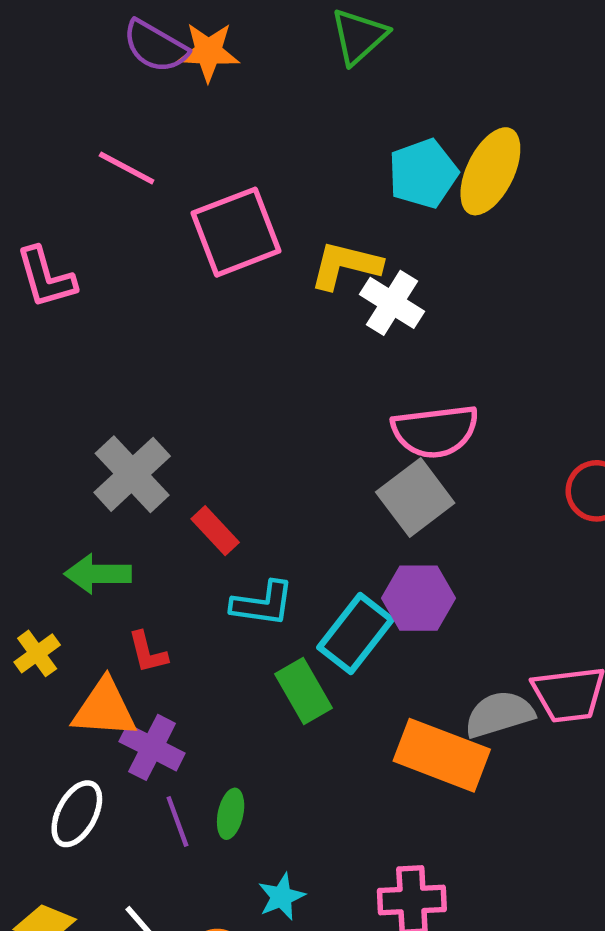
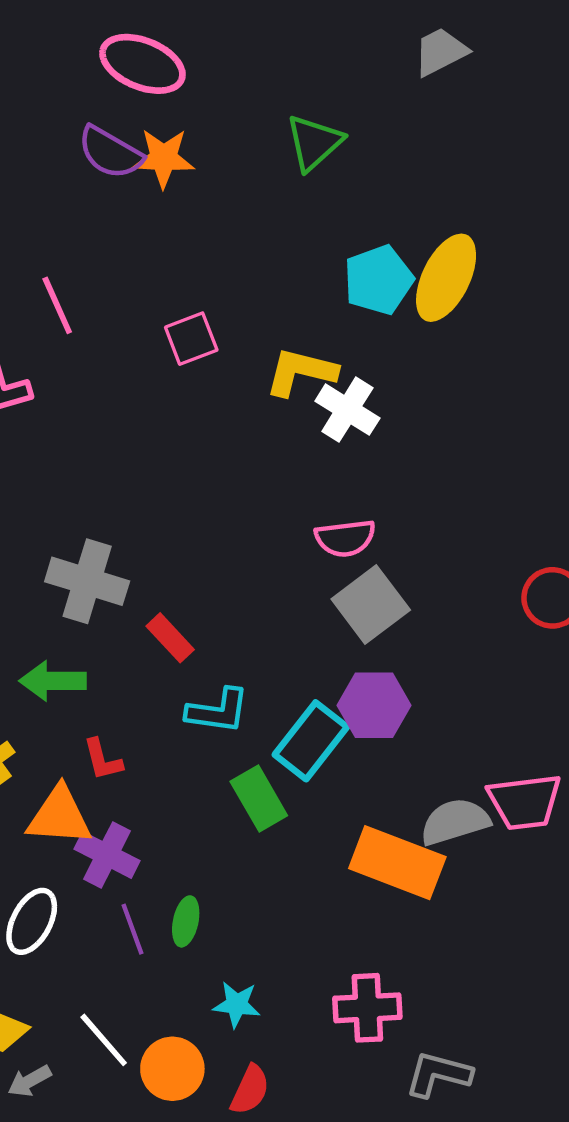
pink line: (127, 168) -> (57, 305), moved, turned 38
pink square: (236, 232) -> (191, 339), size x0.6
pink semicircle: (435, 431) -> (345, 538), moved, size x0.7
gray cross: (132, 474) -> (87, 581), turned -30
cyan star: (281, 897) -> (237, 1004), turned 30

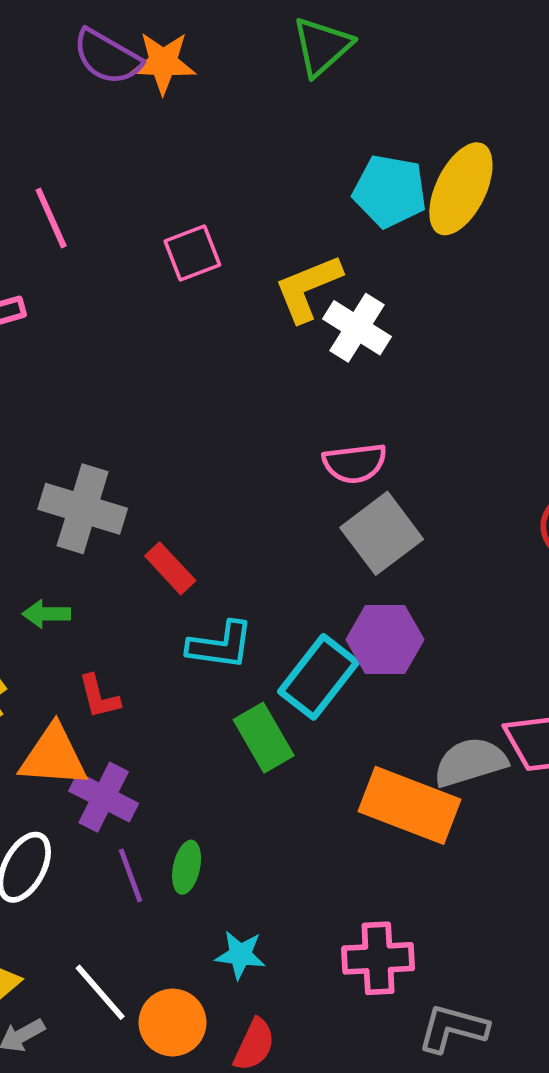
cyan pentagon: (378, 280) -> (390, 191), turned 30
yellow L-shape: (301, 372) -> (308, 288), turned -36
green arrow: (53, 681) -> (46, 614), size x0.7

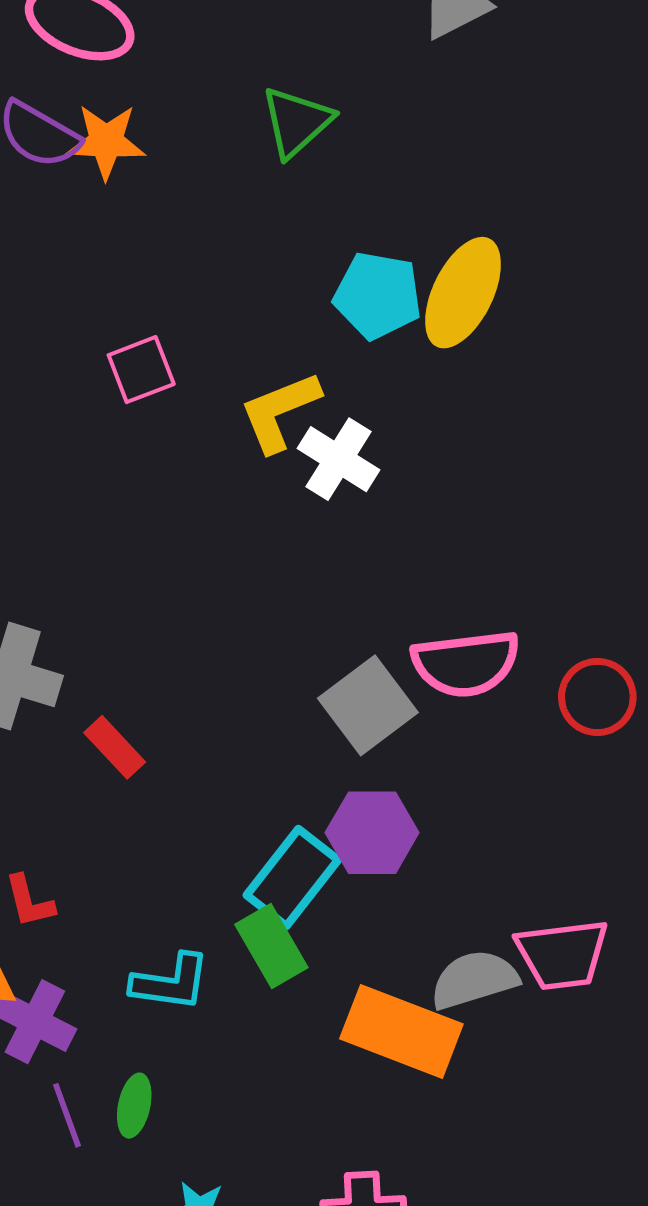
pink semicircle: (355, 463) -> (466, 663), moved, size x1.4
cyan L-shape: (220, 645) -> (171, 982), moved
green rectangle: (264, 738) -> (271, 946), moved

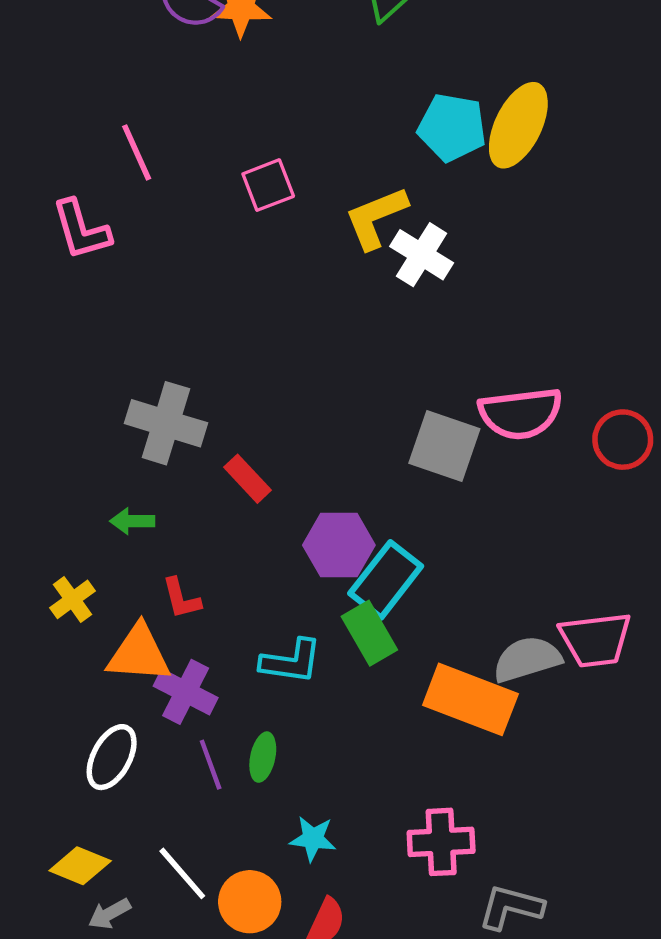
gray square: (368, 705) -> (444, 446), turned -34
purple hexagon: (372, 833) -> (339, 545), moved

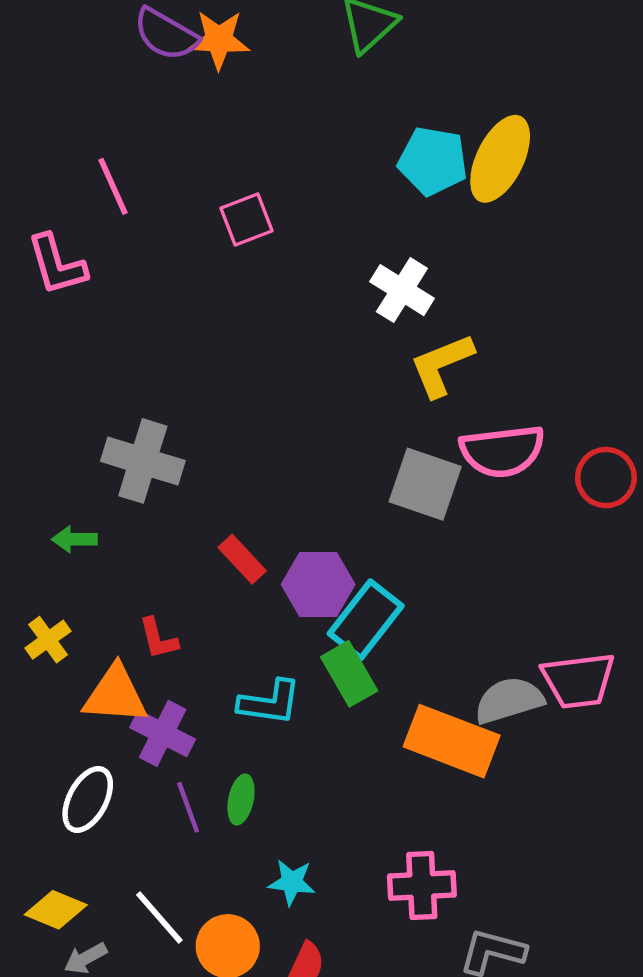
yellow L-shape: (376, 218) -> (442, 365), moved
red rectangle: (248, 479) -> (242, 559), moved
green arrow: (132, 521) -> (74, 539), moved

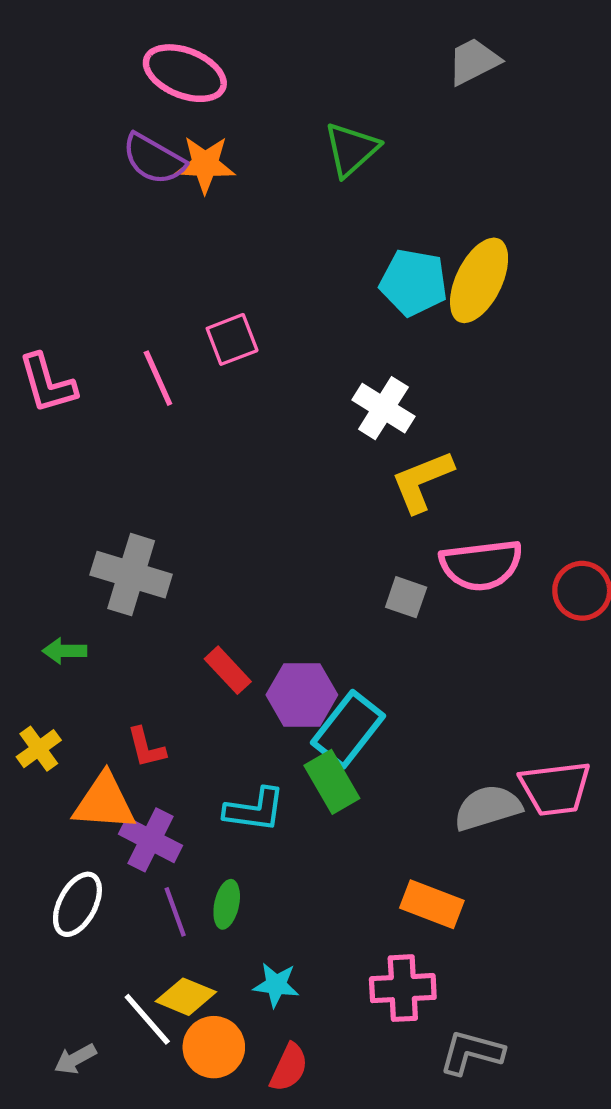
pink line: (113, 186) -> (158, 378), moved
gray square: (425, 484) -> (406, 597), size x0.6
orange rectangle: (452, 741) -> (432, 904), moved, size x0.7
yellow diamond: (56, 910) -> (186, 997), moved

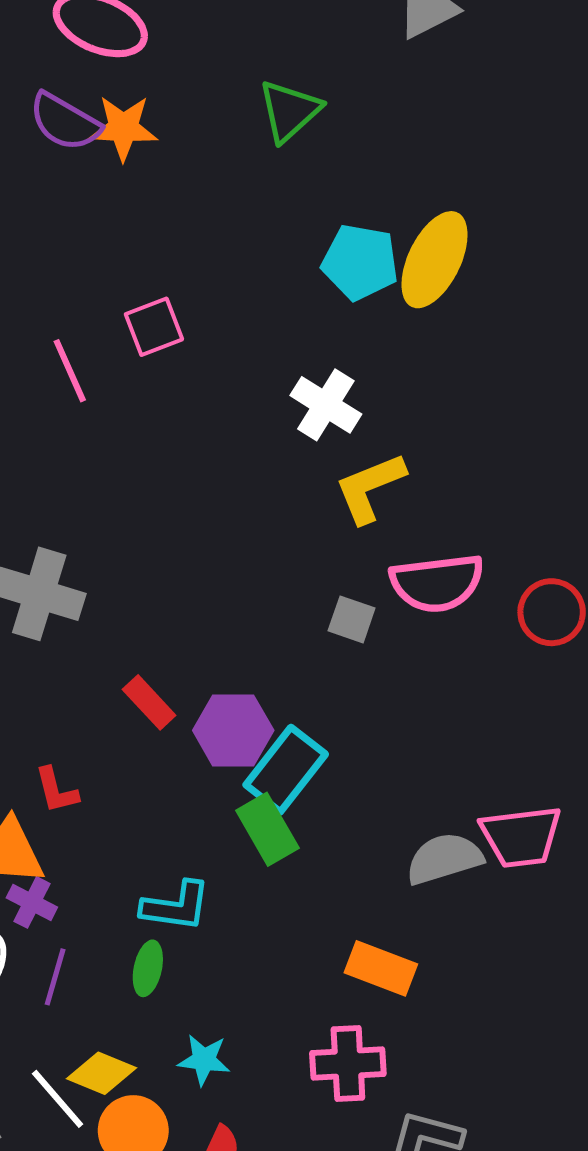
cyan L-shape: (255, 810) -> (176, 906), moved
purple cross: (150, 840) -> (32, 902), moved, size x0.7
purple line: (175, 912) -> (55, 977), moved, turned 36

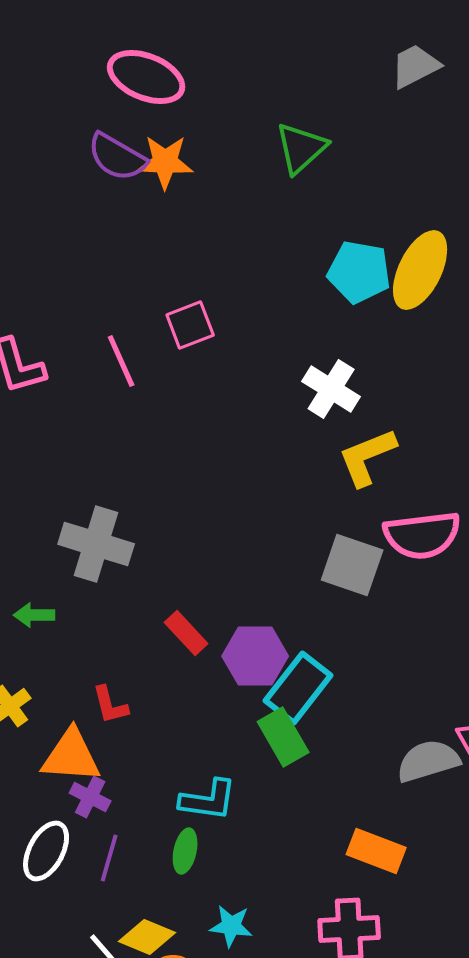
gray square: (352, 619) -> (352, 565), size x1.6

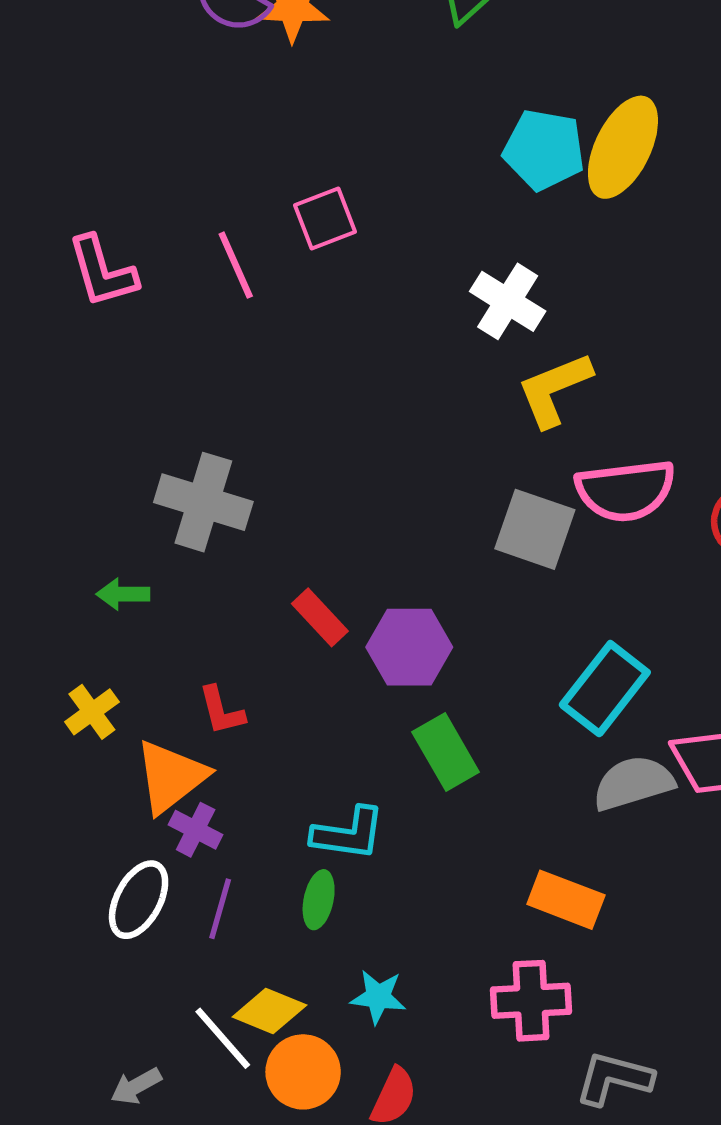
cyan rectangle: (298, 688) -> (605, 689), moved
orange triangle: (71, 756) -> (171, 777), turned -42

